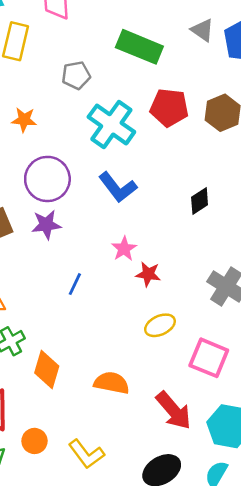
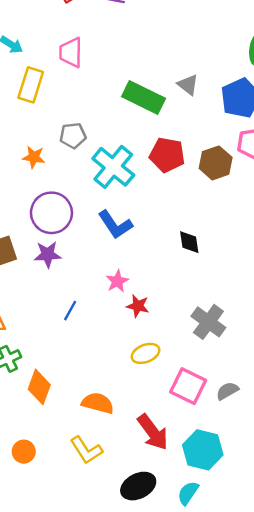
gray triangle: (202, 30) -> (188, 85), moved
gray pentagon: (76, 75) -> (73, 136), moved
black diamond: (200, 201) -> (189, 242), turned -70
yellow L-shape: (86, 454) -> (86, 450), moved

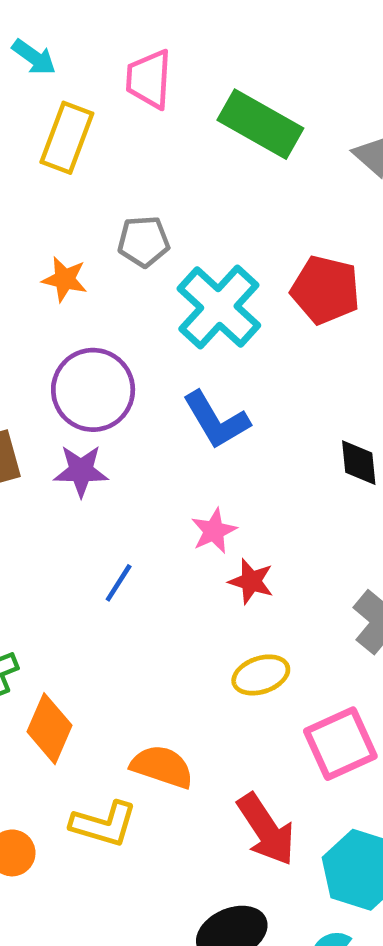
green rectangle: (144, 98) -> (260, 124), moved
pink square: (188, 386) -> (340, 744), turned 36
yellow L-shape: (86, 450) -> (104, 824), moved, turned -44

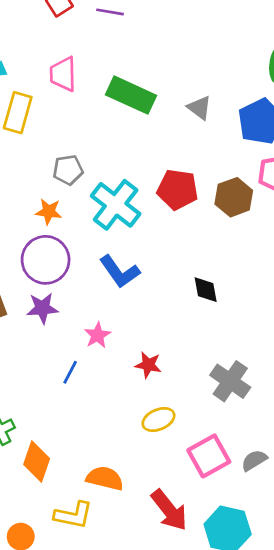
orange star: (65, 279) -> (49, 212), moved
pink star: (214, 531) -> (97, 335), moved

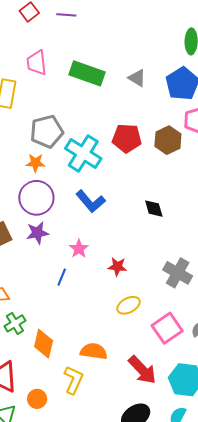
gray pentagon: (68, 170) -> (47, 131), size x1.5
yellow L-shape: (73, 515) -> (74, 380), turned -72

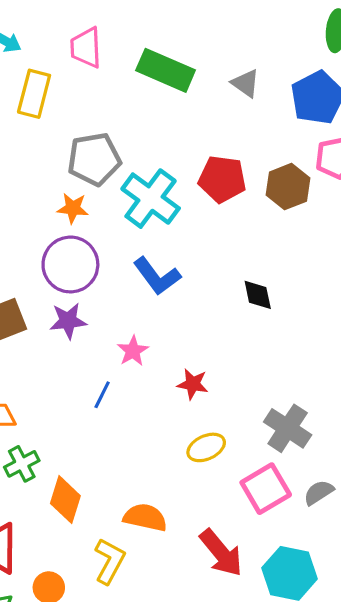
gray cross: (178, 273) -> (288, 428), moved

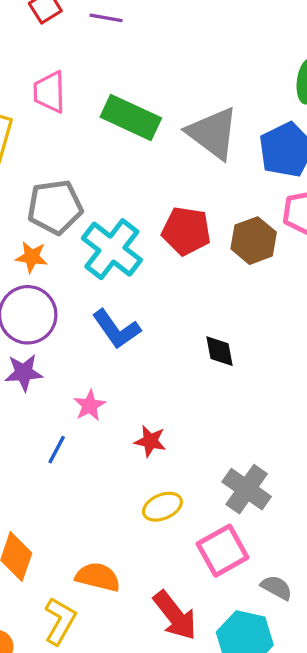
gray triangle: (246, 83) -> (213, 133), size x1.8
gray semicircle: (319, 492) -> (277, 588), moved, turned 60

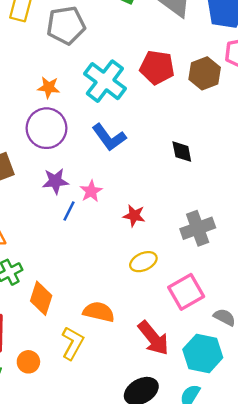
gray pentagon: (55, 207) -> (66, 25), moved
purple star: (24, 373) -> (55, 181), moved
blue line: (57, 450) -> (69, 211), moved
gray cross: (247, 489) -> (198, 228), moved, turned 36

